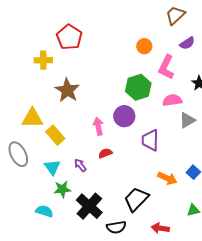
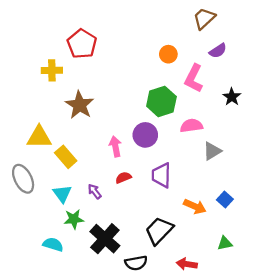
pink semicircle: (172, 100) -> (191, 126), moved
gray triangle: (187, 120) -> (212, 151), moved
purple trapezoid: (150, 140) -> (161, 175), moved

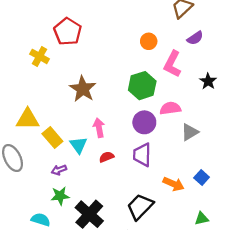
yellow cross: (52, 70) -> (40, 56), turned 30
brown star: (80, 105) -> (83, 89), moved
purple circle: (145, 135) -> (144, 122), moved
purple arrow: (95, 191) -> (59, 170), moved, turned -72
cyan triangle: (62, 194) -> (78, 145), moved

